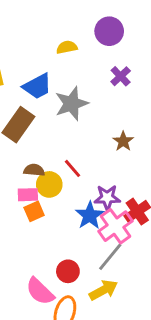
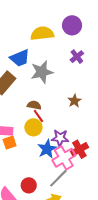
yellow semicircle: (67, 47) -> (42, 34), size x1.6
brown semicircle: (34, 170) -> (34, 105), moved
yellow circle: (49, 184) -> (33, 127), moved

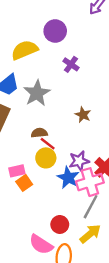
pink cross: (64, 158) -> (90, 182), turned 30

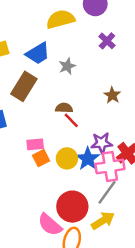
gray star: (37, 93) -> (67, 66), size x0.6
yellow circle: (46, 158) -> (67, 158), moved
red circle: (60, 224) -> (72, 207), size x1.6

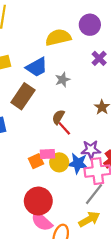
brown semicircle: (64, 108) -> (58, 117), turned -64
pink rectangle: (35, 144) -> (47, 154), moved
blue star: (88, 159) -> (78, 163), turned -30
red circle: (72, 207) -> (38, 201), moved

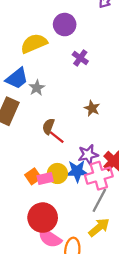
gray star: (63, 80) -> (37, 88), moved
pink rectangle: (47, 154) -> (45, 178), moved

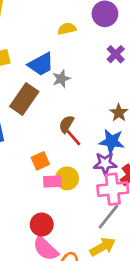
yellow semicircle: (34, 43) -> (67, 29), size x0.6
blue star: (77, 171) -> (112, 141), moved
orange square: (33, 176) -> (40, 161), moved
red circle: (43, 218) -> (42, 225), size x0.7

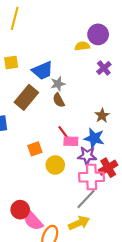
yellow semicircle: (67, 29) -> (82, 46), moved
brown semicircle: (66, 124) -> (59, 100), moved, turned -64
pink rectangle: (52, 181) -> (71, 141), moved
red circle: (42, 225) -> (20, 210), moved

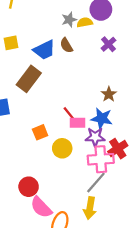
gray star: (58, 84) -> (69, 20), moved
brown semicircle: (59, 100) -> (66, 45), moved
red circle: (20, 210) -> (29, 187), moved
yellow arrow: (79, 223) -> (90, 208), turned 126

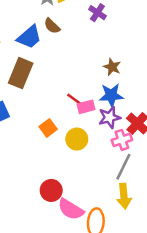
pink cross: (101, 159) -> (122, 140), size x0.7

